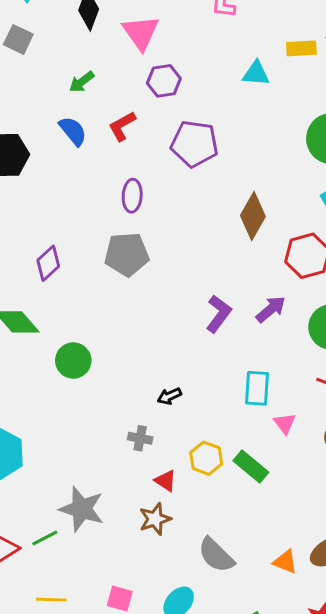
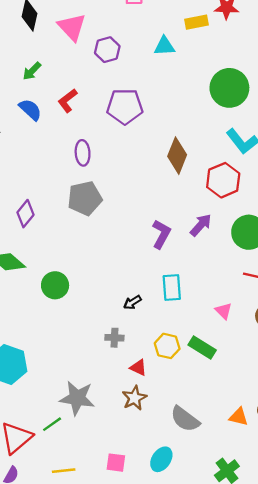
purple hexagon: (164, 81) -> (107, 50), moved
cyan rectangle: (257, 388) -> (172, 288), moved

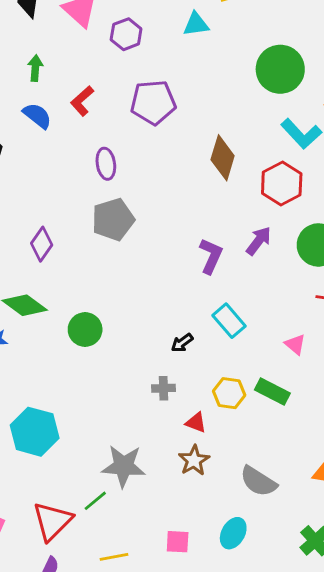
green arrow: (32, 71) -> (35, 68), turned 144
cyan rectangle: (172, 288) -> (229, 321), turned -32

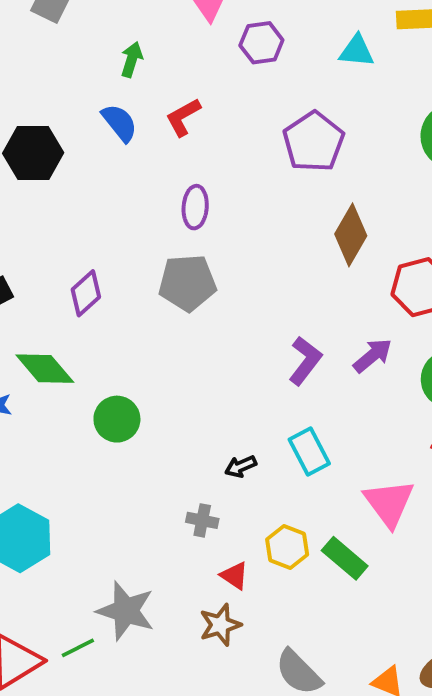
purple pentagon: (153, 102) -> (314, 142), moved, turned 30
pink triangle: (295, 344) -> (389, 503), size x1.8

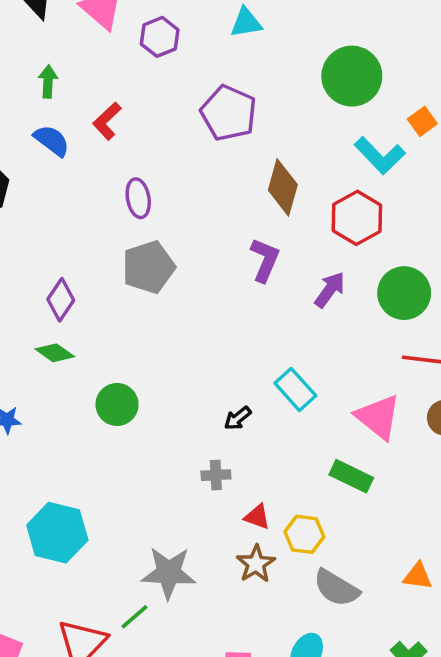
purple L-shape: (305, 361) -> (265, 260), moved
green diamond: (45, 369) -> (55, 353), moved, size x0.7
yellow hexagon: (287, 547) -> (304, 534), moved

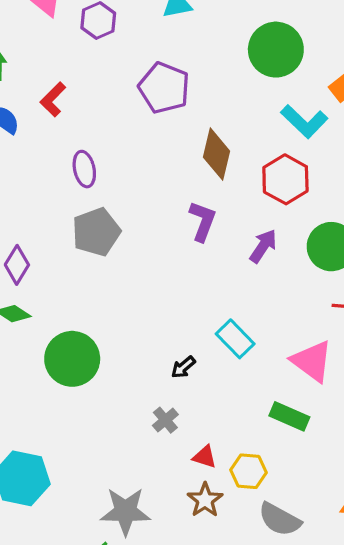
green circle: (117, 404) -> (72, 359), size x1.4
gray cross: (216, 475) -> (165, 420), turned -35

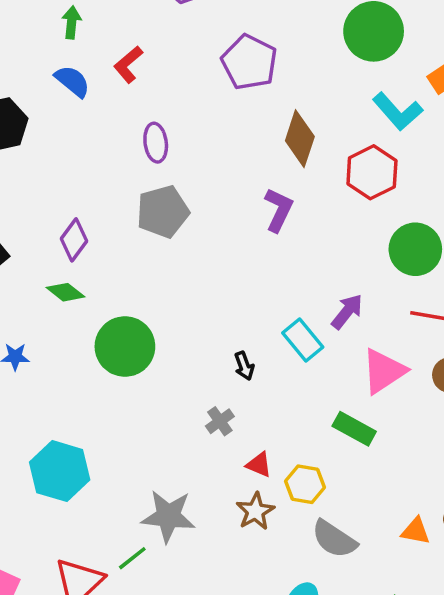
purple arrow: (263, 246) -> (347, 312), moved
pink triangle: (312, 361) -> (384, 371), turned 45
black arrow: (183, 367) -> (244, 366), turned -75

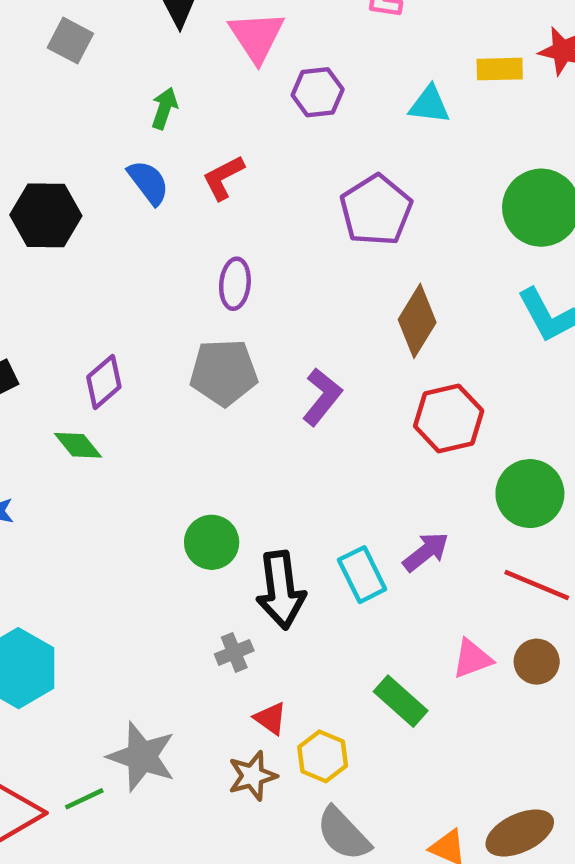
red hexagon: (372, 172) -> (449, 418), moved
purple L-shape: (279, 210) -> (322, 397), moved
green circle: (125, 347) -> (212, 542), moved, size x0.7
black arrow: (244, 366) -> (281, 590), size x2.0
pink triangle: (384, 371) -> (472, 659), moved, size x0.7

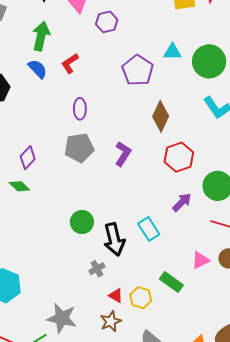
cyan triangle: (429, 105) -> (172, 52), moved
green arrow: (164, 108) -> (41, 36), size x1.6
purple arrow: (426, 552) -> (182, 202), moved
yellow hexagon: (323, 756) -> (141, 298), moved

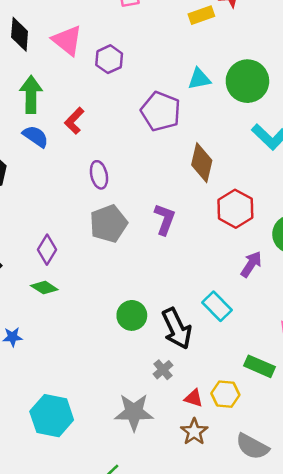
gray star: (62, 318) -> (134, 412), moved

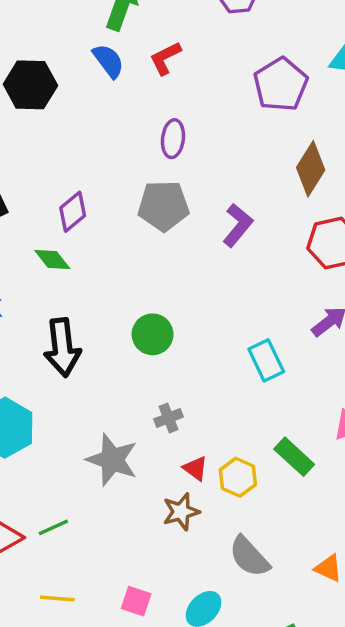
black arrow: (177, 329) -> (62, 347), moved

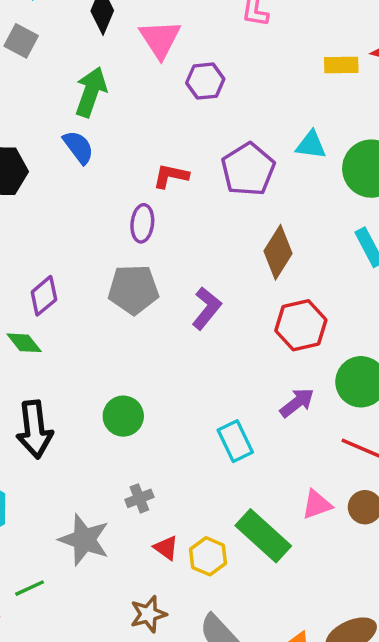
red L-shape: (165, 58) -> (171, 176), moved, turned 39
green rectangle: (294, 457) -> (263, 536), size x1.4
brown star: (181, 512) -> (148, 614), moved
green line: (53, 527) -> (30, 588), moved

